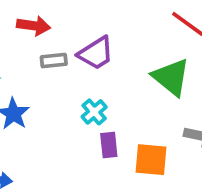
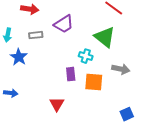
gray rectangle: (54, 61) -> (36, 35), moved
cyan cross: (94, 112) -> (86, 56), moved, turned -32

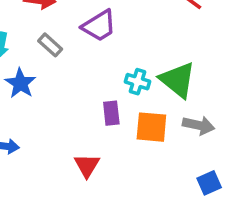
gray rectangle: (36, 35) -> (50, 45), turned 48
green triangle: (105, 37) -> (178, 80), moved
gray arrow: (121, 69) -> (199, 125), moved

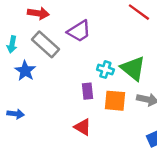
gray rectangle: (50, 45) -> (46, 44), size x1.6
red triangle: (87, 165) -> (83, 127), moved, turned -30

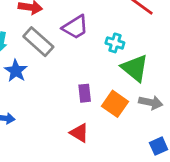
cyan cross: (105, 70) -> (115, 43), moved
orange square: (115, 101) -> (115, 104), turned 30

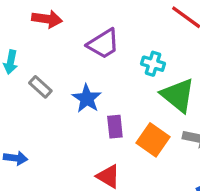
gray rectangle: (38, 42) -> (40, 87), moved, size x0.6
blue star: (16, 71) -> (87, 98), moved

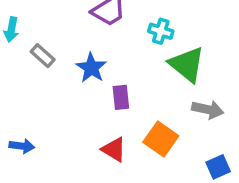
orange square: (153, 140) -> (161, 139), moved
blue arrow: (16, 158) -> (22, 146), moved

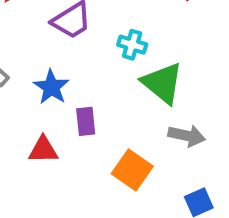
red triangle: (114, 149) -> (43, 150), moved, turned -32

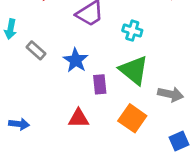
green triangle: (162, 83) -> (134, 70), moved
red triangle: (43, 150) -> (78, 118), moved

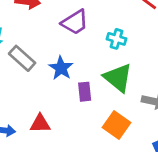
gray rectangle: (36, 50) -> (22, 58), size x1.4
red triangle: (78, 118) -> (40, 124), moved

